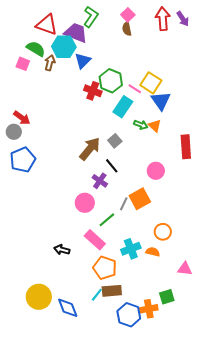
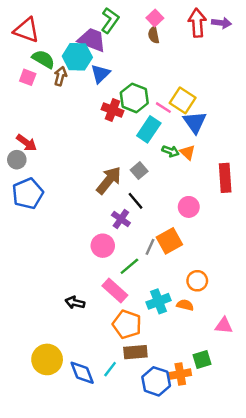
purple arrow: (183, 19) -> (221, 23), turned -49
red triangle: (47, 25) -> (26, 30), moved
cyan line: (97, 295) -> (110, 369), moved

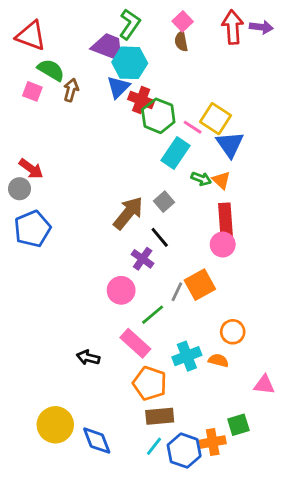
cyan hexagon: (77, 57) -> (130, 63), moved
red cross: (112, 110) -> (141, 100), moved
red rectangle: (225, 178) -> (226, 220), moved
cyan line: (110, 369) -> (154, 446), moved

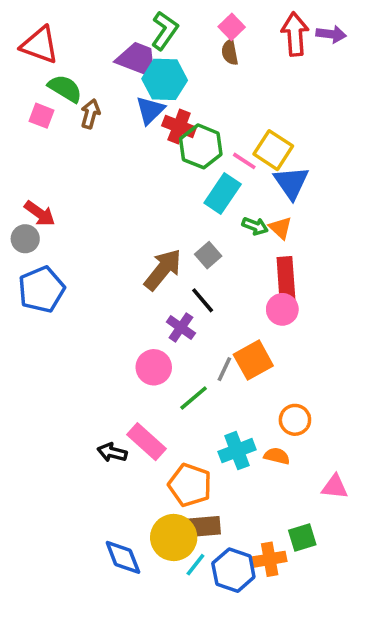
pink rectangle: (135, 343) -> (147, 442), moved
yellow circle: (55, 425) -> (174, 537), moved

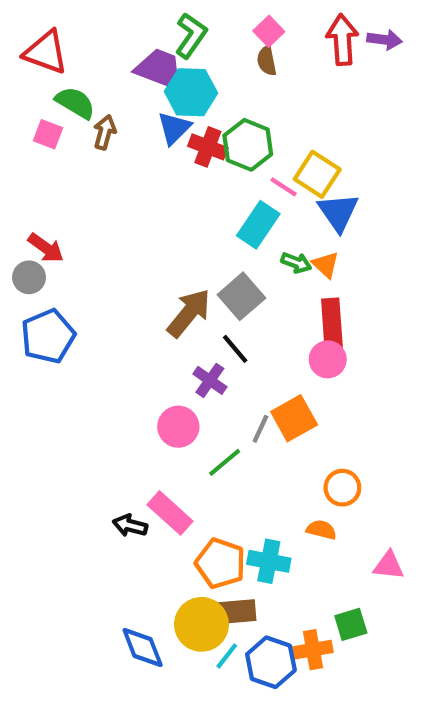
green hexagon: (201, 146) -> (248, 145), moved
gray square: (208, 255) -> (241, 296), size x1.5
cyan cross: (237, 451) -> (269, 561), moved, turned 32

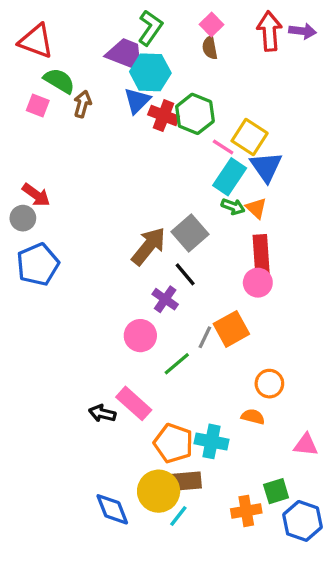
cyan rectangle: (258, 225) -> (230, 177), moved
blue hexagon: (271, 662) -> (303, 521), moved

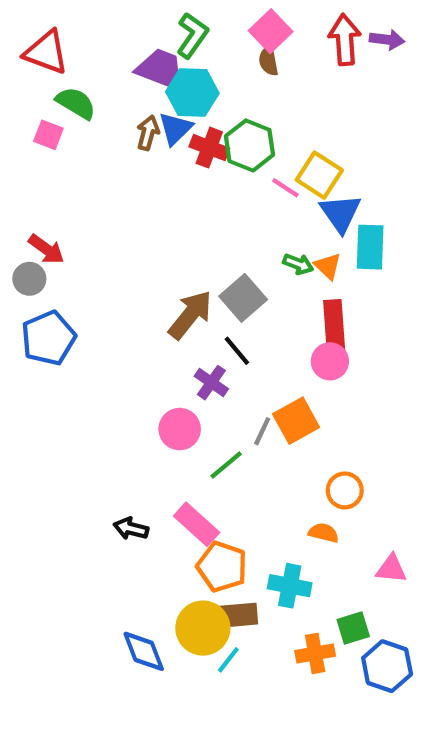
pink square: (212, 25) -> (271, 31), size x1.4
brown arrow: (82, 104) -> (148, 133), moved
cyan rectangle: (230, 177) -> (370, 247), moved, turned -32
pink rectangle: (134, 403) -> (197, 524), moved
cyan cross: (212, 441) -> (290, 586), moved

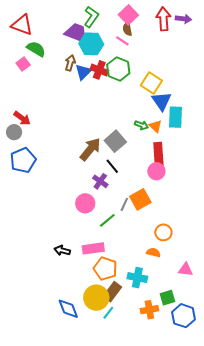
blue triangle: (175, 129) -> (83, 72), moved
pink square: (48, 135) -> (23, 64), turned 32
pink line: (285, 188) -> (122, 41), moved
pink rectangle: (197, 524) -> (93, 248), turned -50
brown rectangle: (237, 615) -> (112, 292), turned -48

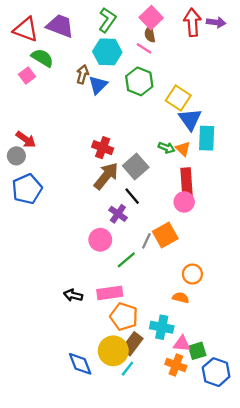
purple trapezoid: (76, 33) -> (60, 26), moved
red cross: (99, 70) -> (103, 148), moved
pink triangle: (186, 270) -> (182, 344), moved
orange cross: (149, 310) -> (176, 365), turned 30

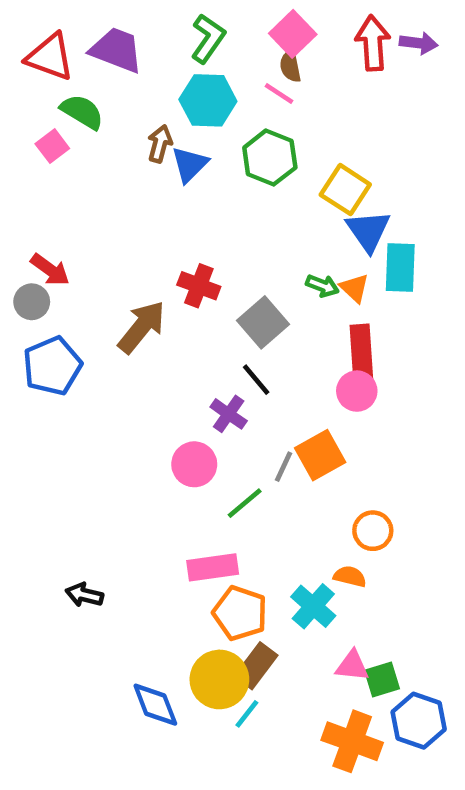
brown arrow: (106, 176) -> (142, 327), moved
black arrow: (73, 295) -> (84, 595), moved
cyan cross: (162, 327) -> (313, 606), moved, turned 30
orange cross: (176, 365) -> (352, 741), moved, size x1.4

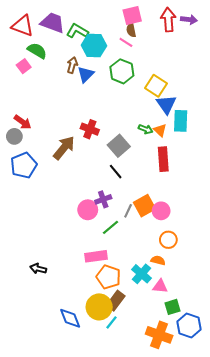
pink square: (293, 34) -> (132, 16), turned 30
green L-shape: (208, 39) -> (77, 31), moved, turned -95
pink circle: (357, 391) -> (161, 211), moved
purple cross: (229, 414) -> (103, 199), moved, turned 35
pink triangle: (352, 666) -> (160, 286), moved

